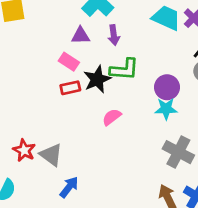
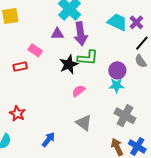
purple arrow: (114, 35) -> (81, 34), size x1.6
pink rectangle: (69, 62) -> (35, 50), moved
red rectangle: (70, 88) -> (20, 67), moved
gray triangle: (51, 155) -> (84, 123), moved

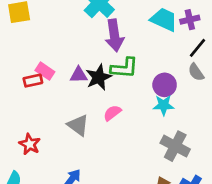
purple cross: (136, 22) -> (190, 20), turned 32
purple triangle: (57, 34) -> (79, 75), moved
pink rectangle: (35, 50) -> (45, 71), moved
gray triangle: (84, 123) -> (78, 125), moved

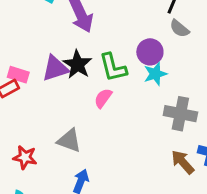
green L-shape: (124, 68) -> (113, 67), moved, turned 88
purple triangle: (79, 75) -> (55, 68), size x1.4
gray triangle: (78, 125) -> (69, 141), moved

